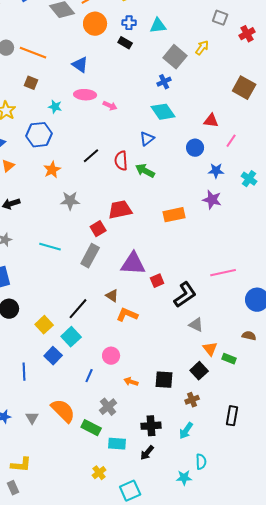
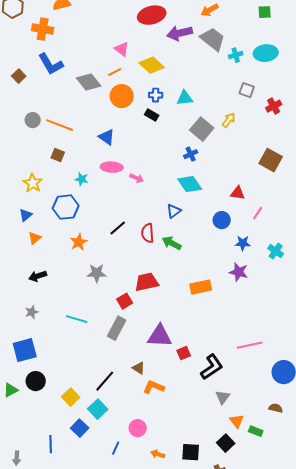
gray triangle: (196, 325) -> (223, 397), turned 42

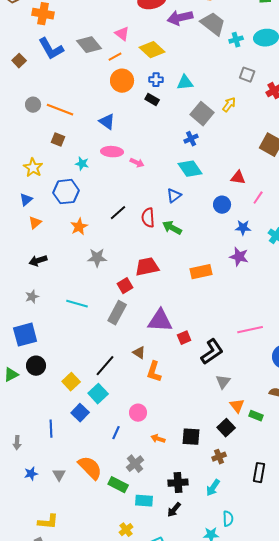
gray diamond: (89, 82) -> (89, 45), moved
orange L-shape: (154, 387) -> (154, 372), turned -95

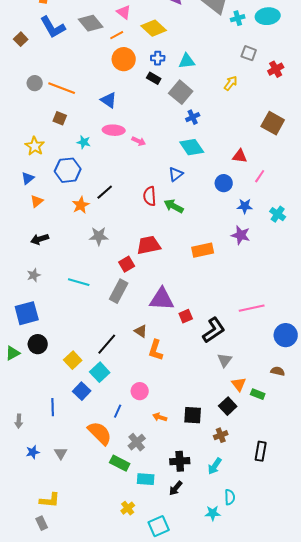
gray square: (202, 114) -> (181, 92), moved
black line: (118, 213) -> (105, 192), moved
orange semicircle: (90, 468) -> (100, 433), moved

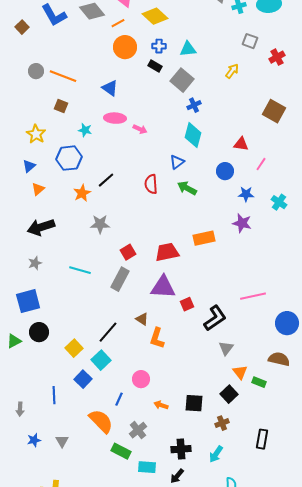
cyan diamond: (192, 147) -> (193, 135), turned 50
green arrow: (174, 206) -> (187, 188), moved
black arrow: (40, 239) -> (41, 227), size x1.5
red trapezoid: (149, 245) -> (167, 252), moved
brown semicircle: (278, 371) -> (279, 359), size x1.5

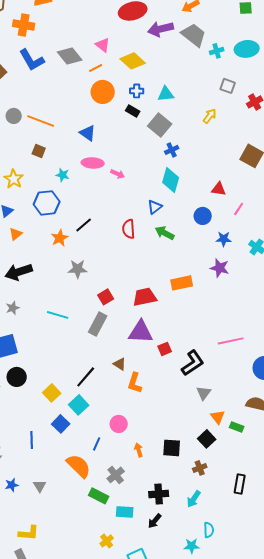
orange arrow: (161, 405) -> (139, 450), turned 56

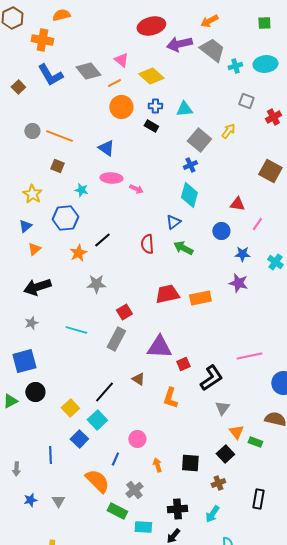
gray square: (160, 125) -> (199, 140), moved
red trapezoid: (145, 297) -> (167, 294), moved
orange L-shape: (135, 383) -> (170, 398), moved

